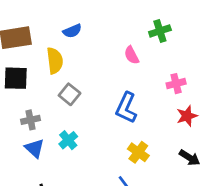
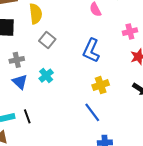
yellow cross: (138, 152) -> (101, 85), turned 35

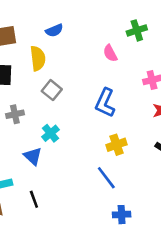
blue triangle: (20, 82) -> (33, 156), moved
black line: (27, 116) -> (34, 199), moved

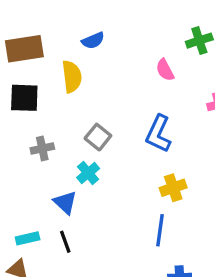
gray square: (52, 90) -> (98, 137), moved
blue line: (106, 178) -> (160, 230), turned 45
black line: (34, 199) -> (65, 242), moved

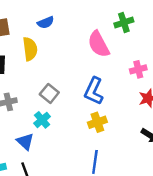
pink semicircle: (165, 70) -> (99, 44), size x1.6
yellow cross: (173, 188) -> (97, 122), moved

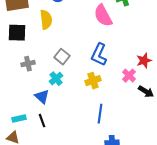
pink cross: (138, 69) -> (129, 76), moved, turned -32
yellow cross: (97, 122) -> (93, 81), moved

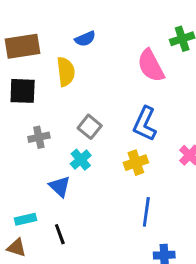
black line: (42, 121) -> (60, 234), moved

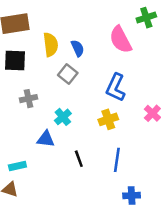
blue semicircle: (85, 39) -> (78, 48), moved, turned -91
gray square: (90, 127) -> (68, 74), moved
blue triangle: (60, 186) -> (46, 139), turned -36
black line: (60, 234) -> (79, 159), moved

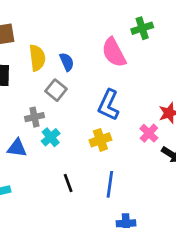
gray cross: (28, 99) -> (34, 117), moved
blue triangle: (46, 139) -> (17, 148), moved

